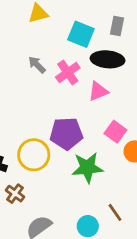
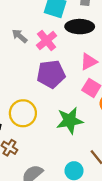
pink triangle: (98, 91) -> (89, 62), moved
purple pentagon: (66, 134) -> (51, 74), moved

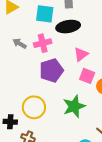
pink cross: (47, 40) -> (43, 43), turned 36

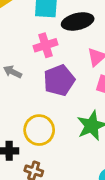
gray arrow: (20, 43) -> (13, 72), moved

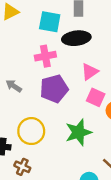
gray arrow: (13, 72) -> (14, 86), moved

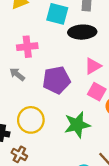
pink cross: (45, 56) -> (27, 47), moved

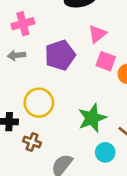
gray arrow: (17, 74) -> (16, 55), turned -35
green star: (77, 125) -> (92, 118), moved

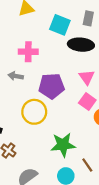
pink triangle: (97, 34) -> (87, 77), turned -42
yellow circle: (39, 103) -> (34, 112), moved

